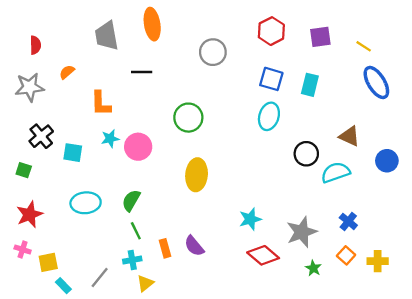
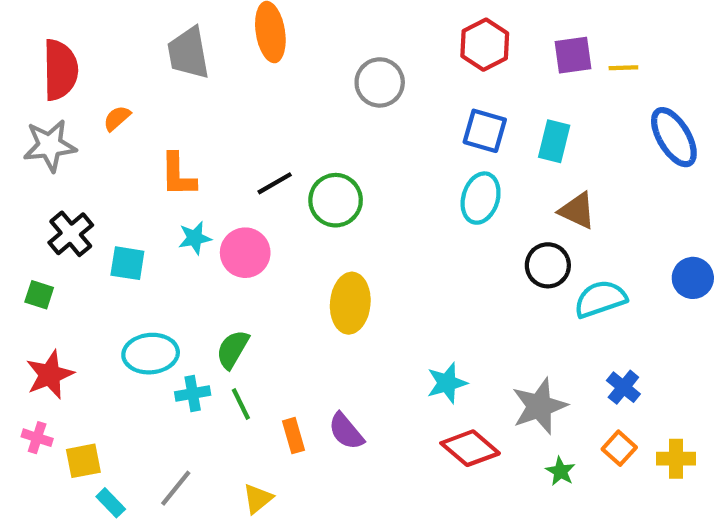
red semicircle: (35, 45) -> (60, 70), size x1.8
yellow line: (364, 46) -> (623, 68), moved, turned -35
black line: (142, 72) -> (275, 183), moved, turned -30
brown triangle: (350, 136) -> (577, 211), moved
cyan cross: (132, 260) -> (193, 394), moved

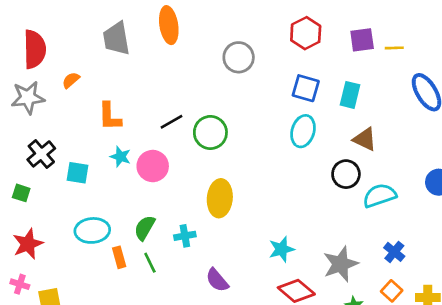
cyan star: (195, 238) -> (120, 157), turned 30
cyan cross: (193, 394) -> (185, 236), moved
orange rectangle: (294, 436) -> (119, 257), moved

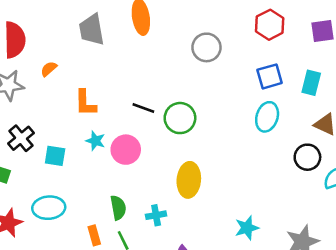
blue square: (306, 88) -> (270, 76), turned -32
black line: (171, 122) -> (143, 108), turned 50
green semicircle: (145, 228) -> (118, 208), turned 140
cyan ellipse: (92, 230) -> (49, 208), moved

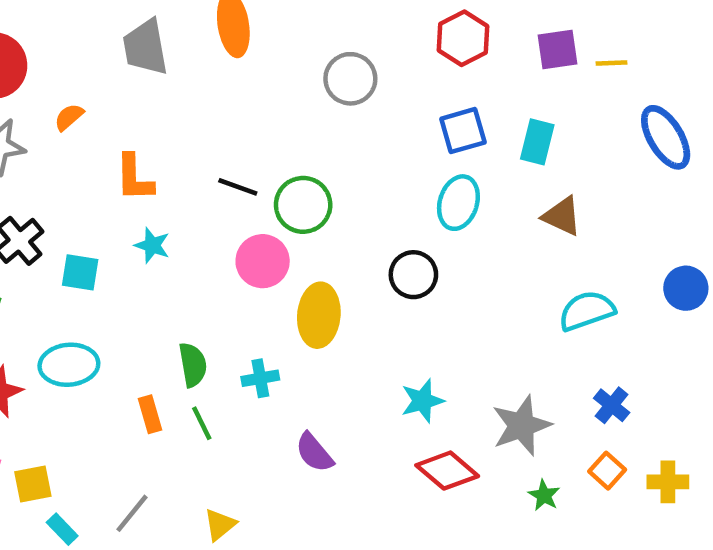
pink circle: (126, 150) -> (263, 261), moved
black circle: (307, 157) -> (413, 275), moved

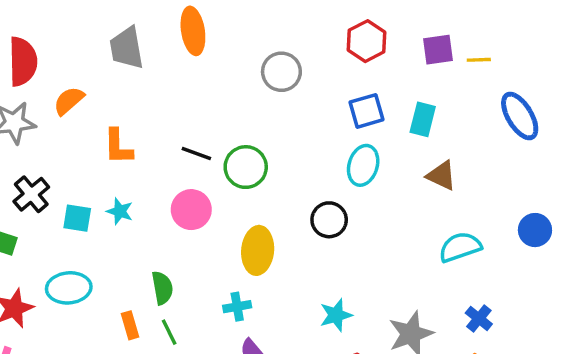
orange semicircle: (69, 117) -> (69, 101), size x1.4
cyan star: (152, 245) -> (120, 211), moved
pink circle: (263, 261) -> (191, 210), moved
cyan cross: (260, 378) -> (237, 307), moved

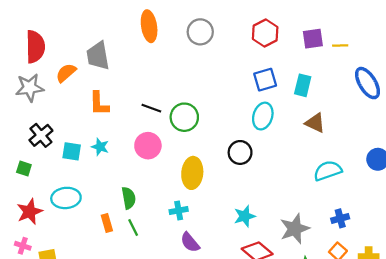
gray trapezoid: (127, 48) -> (98, 56), moved
gray circle: (281, 72) -> (200, 32), moved
blue cross: (479, 318) -> (340, 218), turned 36

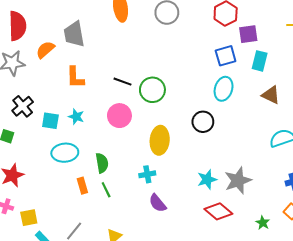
purple square: (313, 39) -> (248, 34), moved
cyan ellipse: (66, 198) -> (65, 153), moved
gray star: (295, 229) -> (238, 180), moved

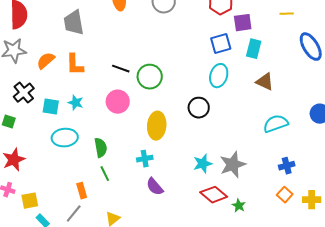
orange semicircle: (45, 50) -> (46, 61), moved
orange rectangle: (82, 186) -> (82, 191), moved
green star: (263, 223) -> (239, 206), moved

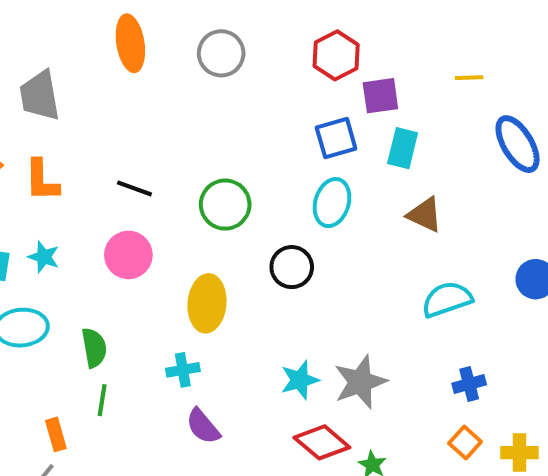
green circle: (150, 77) -> (225, 205), moved
green line: (105, 174) -> (102, 400), turned 35

